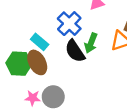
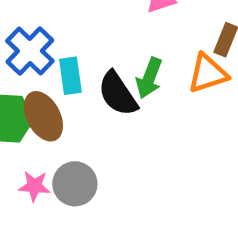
blue cross: (69, 24) -> (30, 51), moved
cyan rectangle: (40, 42) -> (70, 76), moved, turned 42

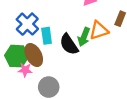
orange triangle: (208, 73) -> (99, 30), moved
pink star: (34, 186) -> (25, 70), moved

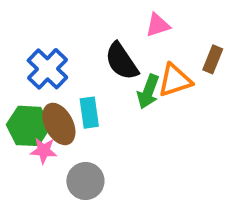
cyan rectangle: (47, 36) -> (89, 113), moved
black semicircle: (69, 44) -> (122, 61), moved

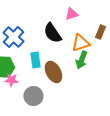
green arrow: (148, 92) -> (81, 60), moved
brown ellipse: (59, 124) -> (53, 72), moved

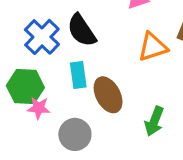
black semicircle: (52, 33) -> (82, 30), moved
green arrow: (81, 60) -> (154, 121), moved

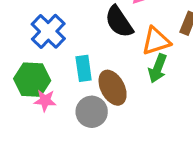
black semicircle: (82, 30) -> (119, 22), moved
green arrow: (154, 121) -> (158, 68), moved
gray circle: (75, 134) -> (92, 112), moved

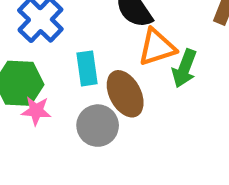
orange triangle: (156, 41) -> (157, 47), moved

